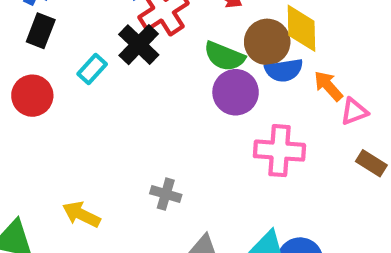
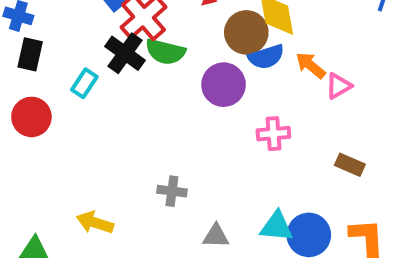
green semicircle: (224, 56) -> (165, 52), moved
pink cross: (279, 151) -> (273, 134), size x0.7
brown rectangle: (371, 163) -> (350, 165), moved

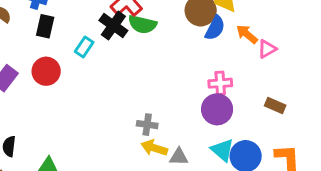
blue semicircle: (266, 57) -> (215, 28), turned -45
purple circle: (224, 85) -> (217, 109), moved
yellow arrow: (95, 223) -> (154, 148), moved
cyan triangle: (277, 226) -> (222, 150), turned 35

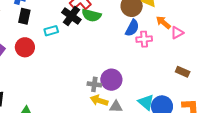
blue semicircle: (215, 28) -> (132, 28), moved
cyan rectangle: (84, 47) -> (51, 31), turned 40
pink cross: (220, 83) -> (144, 39), moved
purple circle: (217, 109) -> (111, 80), moved

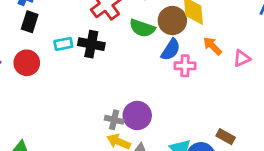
green semicircle: (91, 15) -> (142, 28), moved
black cross: (71, 16) -> (91, 44), moved, turned -30
pink triangle: (177, 33) -> (242, 58), moved
brown rectangle: (183, 72) -> (226, 137), moved

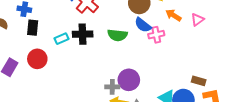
green semicircle: (142, 28) -> (117, 35), moved
blue semicircle: (171, 50) -> (143, 25), turned 108

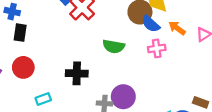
blue semicircle: (143, 25) -> (151, 24), moved
black cross: (83, 34) -> (77, 73), moved
cyan rectangle: (62, 39) -> (43, 99), moved

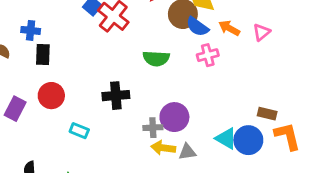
cyan rectangle: (43, 99) -> (79, 131), turned 49

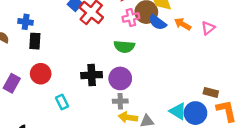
pink cross: (208, 55) -> (131, 17), moved
purple circle: (174, 117) -> (120, 78), moved
cyan rectangle: (79, 131) -> (62, 102), turned 40

